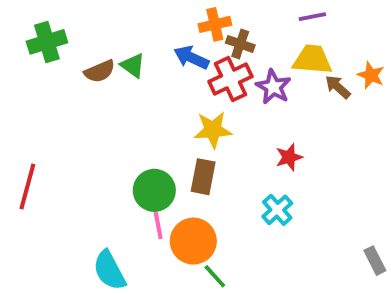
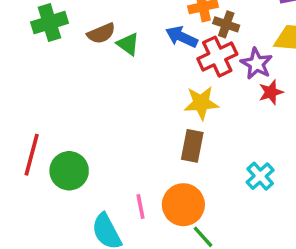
brown semicircle: (100, 71) -> (101, 33), moved
red star: (289, 157) -> (271, 92), moved
green circle: (154, 190) -> (69, 171), moved
pink line: (158, 225) -> (141, 206), moved

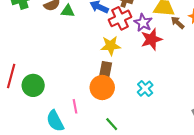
green triangle: (128, 44) -> (68, 11), turned -32
red star: (271, 92) -> (151, 39), size x1.5
orange circle: (183, 205) -> (102, 87), moved

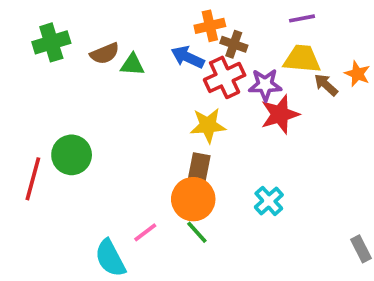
purple star: (143, 23) -> (265, 85), turned -30
green circle: (33, 85) -> (72, 155), moved
pink line: (75, 106) -> (145, 232), turned 64
green line: (112, 124) -> (197, 232), moved

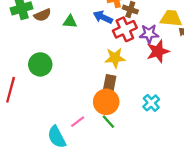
brown semicircle: (105, 53) -> (42, 15), moved
green circle: (72, 155) -> (40, 64), moved

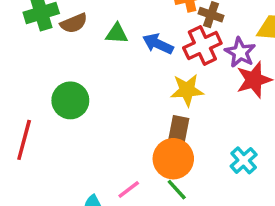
blue arrow: (103, 17) -> (158, 44), moved
purple star: (149, 34) -> (240, 52), turned 30

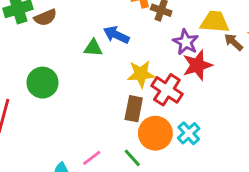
green triangle: (117, 33) -> (93, 48), moved
red cross: (202, 45) -> (167, 90), moved, turned -32
orange circle: (173, 159) -> (155, 133), moved

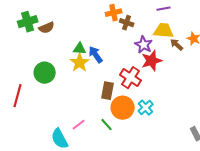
blue arrow: (116, 35) -> (96, 55), moved, turned 30
yellow star: (141, 74) -> (80, 63), moved, turned -30

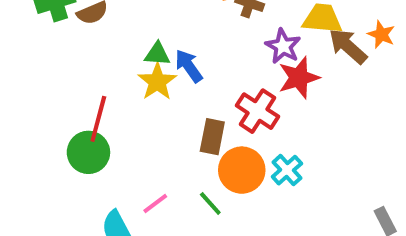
brown arrow: (177, 45) -> (348, 46), size x1.5
green circle: (45, 73) -> (88, 152), moved
red line: (18, 96) -> (98, 119), moved

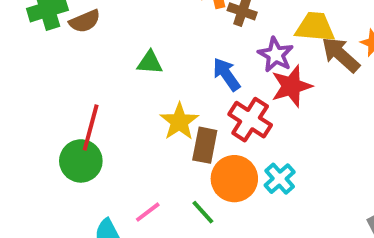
blue arrow: (189, 66) -> (226, 74), moved
yellow star: (157, 82) -> (179, 122), moved

